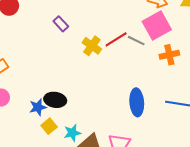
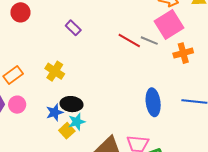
red line: (116, 39) -> (129, 41), turned 65
yellow cross: (92, 46) -> (55, 71), moved
cyan star: (72, 133) -> (77, 122), moved

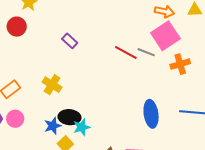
cyan star: (77, 122) -> (82, 127), moved

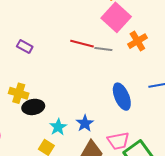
gray line: (146, 52) -> (103, 49), moved
black ellipse: (69, 117) -> (33, 107), moved
blue star: (53, 126) -> (85, 123), moved

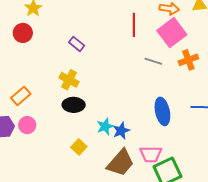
red line: (82, 44) -> (134, 25), moved, turned 65
yellow cross: (19, 93) -> (69, 80), moved
cyan star: (58, 127) -> (105, 126), moved

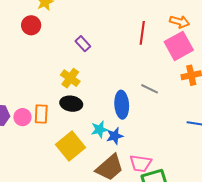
gray line: (153, 61) -> (150, 89), moved
orange rectangle: (21, 96) -> (41, 114), moved, turned -54
blue ellipse: (162, 111) -> (122, 105), moved
yellow square: (79, 147) -> (71, 146), size x1.8

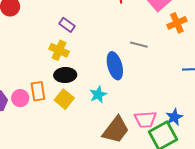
purple rectangle: (83, 44) -> (67, 25), moved
blue star: (115, 136) -> (174, 117), moved
yellow square: (71, 146) -> (64, 99), moved, size x0.7

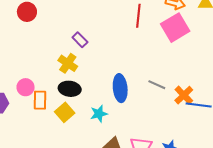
orange cross: (177, 23) -> (184, 95), moved, turned -30
gray line: (139, 45) -> (157, 85), moved
pink circle: (20, 98) -> (26, 87), moved

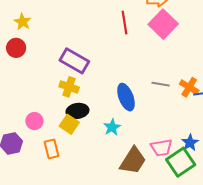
purple rectangle: (80, 40) -> (74, 61), size x1.8
orange rectangle: (40, 100) -> (51, 149), moved
yellow square: (65, 112) -> (69, 124), moved

